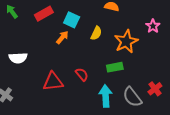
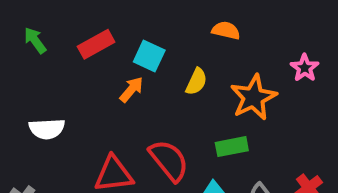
red semicircle: (82, 74) -> (169, 160), size x1.6

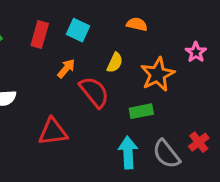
red rectangle: (96, 44) -> (40, 35), turned -45
cyan square: (149, 56) -> (78, 30), moved
red semicircle: (169, 160) -> (94, 92), moved

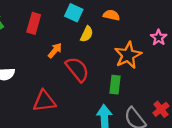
cyan square: (78, 30) -> (74, 13), moved
yellow semicircle: (115, 63) -> (87, 34), moved
green rectangle: (141, 111) -> (115, 85), turned -72

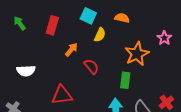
red semicircle: (77, 69) -> (91, 67), size x0.7

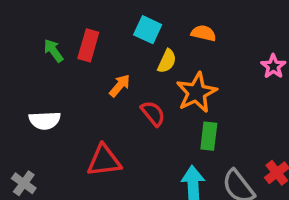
green arrow: (20, 23) -> (53, 51), moved
orange star: (137, 54) -> (197, 92), moved

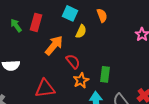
orange semicircle: (204, 33) -> (102, 15), turned 56
orange arrow: (120, 86) -> (54, 45), size x1.5
orange star: (197, 92) -> (81, 80), moved, size x0.7

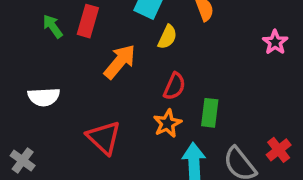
red semicircle: (73, 61) -> (174, 86), moved, turned 63
red triangle: (45, 88) -> (104, 138), turned 50

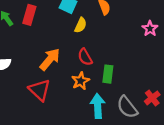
orange arrow: (120, 62) -> (50, 59), moved
red semicircle: (174, 86) -> (85, 57), turned 126

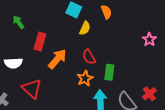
red rectangle: (29, 15) -> (40, 42), moved
pink star: (150, 29) -> (149, 40), moved
red triangle: (40, 90) -> (32, 89), moved

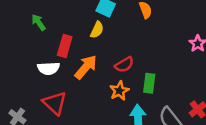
yellow semicircle: (85, 28) -> (97, 30), moved
red semicircle: (89, 57) -> (124, 65), turned -91
white semicircle: (13, 63) -> (48, 68), moved

